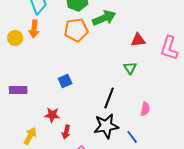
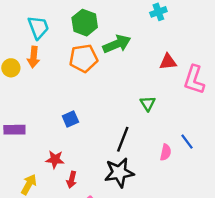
red triangle: (138, 40) -> (168, 62), moved
blue line: (132, 137) -> (187, 142), moved

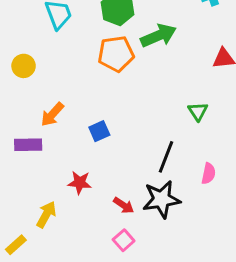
orange arrow: (34, 57) -> (52, 114), moved, turned 36
pink semicircle: (166, 152) -> (208, 174), moved
red arrow: (72, 180) -> (124, 205), moved, turned -70

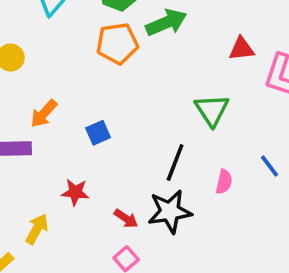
green triangle: (198, 111) -> (212, 110), size x1.5

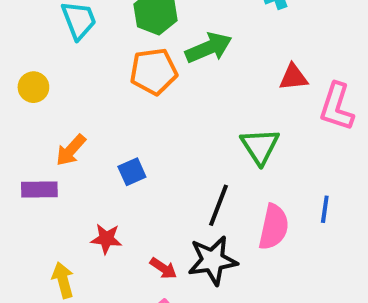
blue line: (270, 166) -> (325, 209), turned 45
pink semicircle: (224, 182) -> (274, 227), size x1.6
yellow arrow: (37, 229) -> (63, 280), turned -44

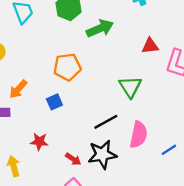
orange pentagon: (154, 71) -> (67, 67), moved
black line: (219, 205) -> (106, 122), turned 40
blue line: (325, 209) -> (169, 150), moved, turned 49

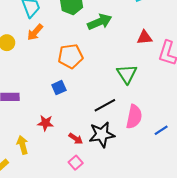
orange arrow: (18, 89) -> (35, 32), moved

